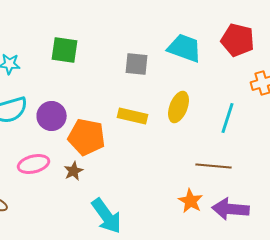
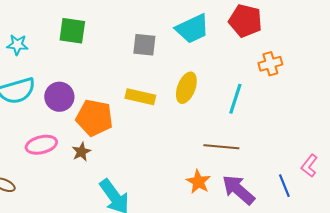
cyan trapezoid: (185, 48) -> (192, 29), turned 135
purple arrow: (231, 209) -> (238, 190), turned 36

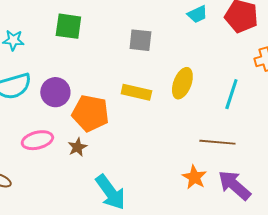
cyan trapezoid: (192, 29) -> (197, 14), moved, size x0.6

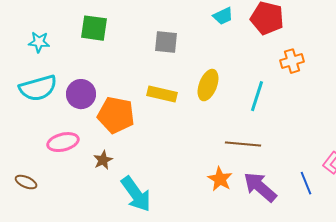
brown star: (77, 147) -> (103, 160), moved

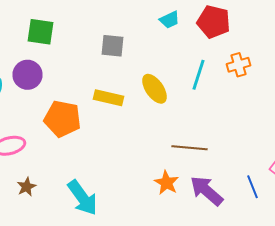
yellow ellipse: (208, 85) -> (154, 89), turned -56
purple circle: (81, 94) -> (28, 75), moved
cyan line: (257, 96) -> (198, 75), moved
brown star: (103, 160) -> (26, 187), moved

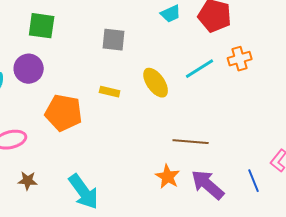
cyan line: (198, 75) -> (200, 69), turned 40
yellow rectangle: (108, 98) -> (110, 92), size x0.7
brown star: (26, 187) -> (28, 181), turned 30

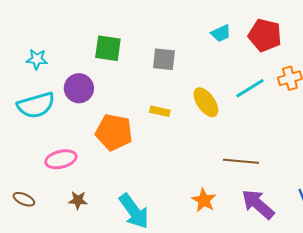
green square: (42, 26) -> (108, 48), moved
orange star: (168, 177) -> (204, 200), moved

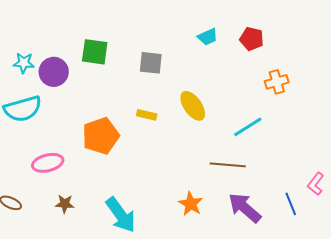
red pentagon: (265, 35) -> (252, 39), size x0.7
purple circle: (79, 88) -> (54, 72), moved
cyan line: (250, 88) -> (248, 127), moved
orange pentagon: (114, 132) -> (101, 136), turned -30

